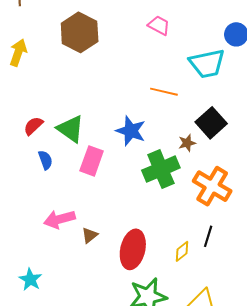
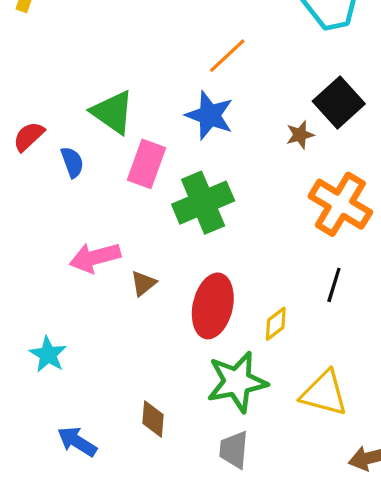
orange line: (164, 92) -> (227, 56), moved, turned -56
red semicircle: (33, 126) -> (29, 136), moved
green cross: (161, 169) -> (203, 203), moved
yellow diamond: (182, 251) -> (276, 324), moved

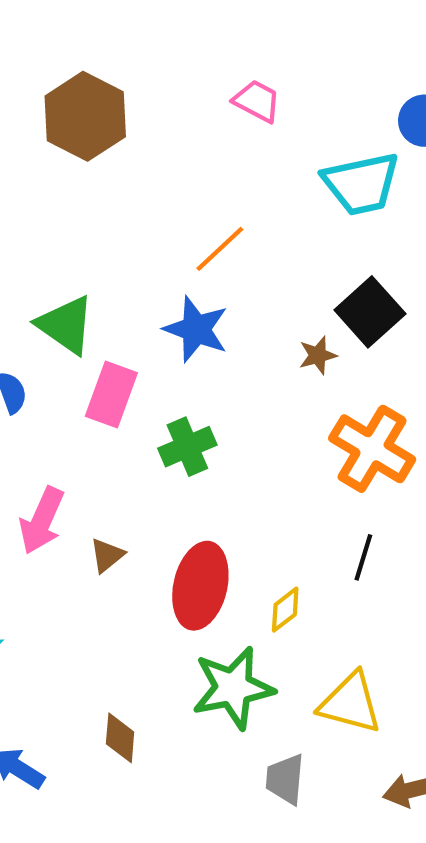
green cross: (203, 203) -> (187, 447), size x0.7
pink arrow: (95, 258) -> (42, 521), turned -51
gray trapezoid: (234, 450) -> (285, 779), moved

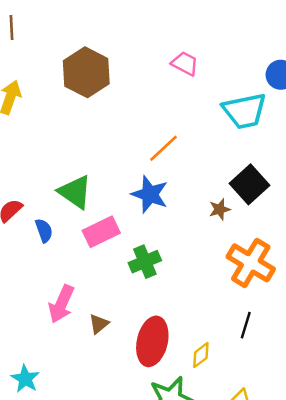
pink rectangle: (111, 394) -> (101, 232), turned 44

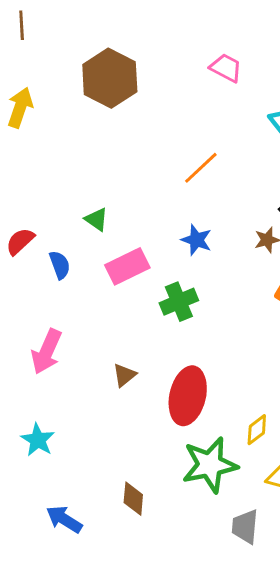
green triangle: (75, 192) -> (97, 219), size x0.6
blue star: (150, 194) -> (197, 240), moved, size x0.7
pink arrow: (61, 304) -> (47, 352), moved
yellow diamond: (201, 355) -> (257, 430), moved

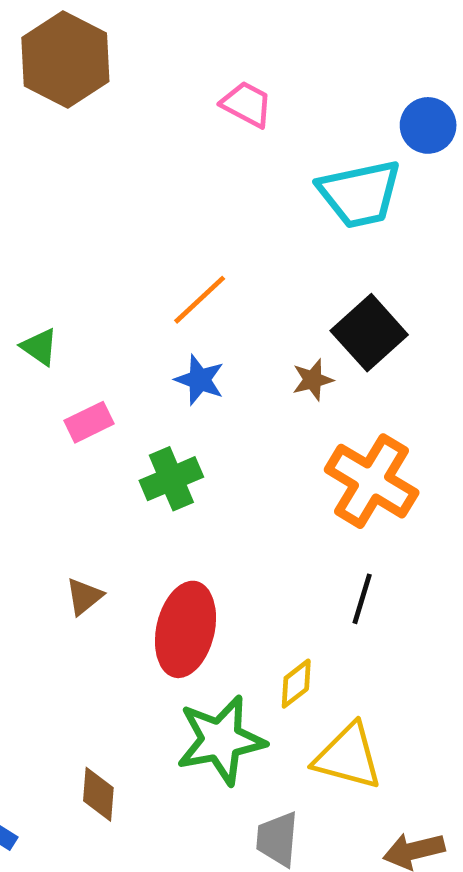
brown hexagon: (110, 78) -> (65, 60), moved
orange line: (201, 168) -> (200, 300), moved
pink rectangle: (127, 266) -> (89, 422), size x0.7

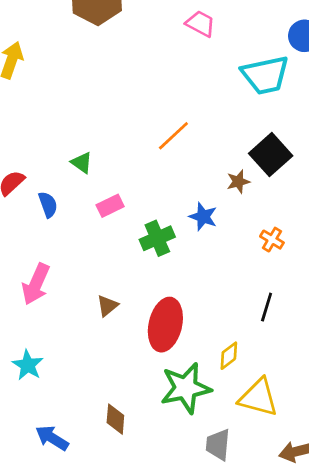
blue star: (200, 380) -> (203, 217), moved
orange cross: (372, 481) -> (272, 240), size x0.5

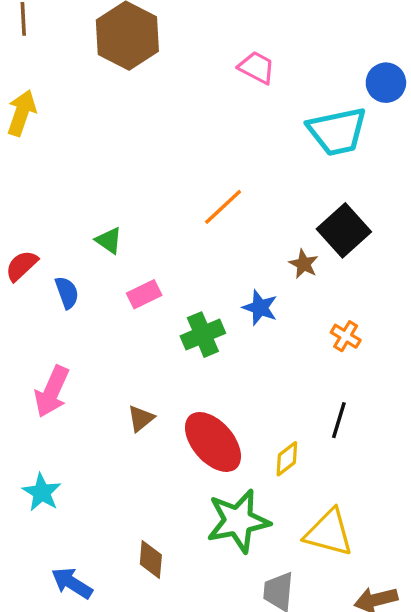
brown star: (238, 182) -> (304, 264), turned -30
red ellipse: (165, 325) -> (213, 442), turned -54
yellow diamond: (229, 356) -> (287, 459), moved

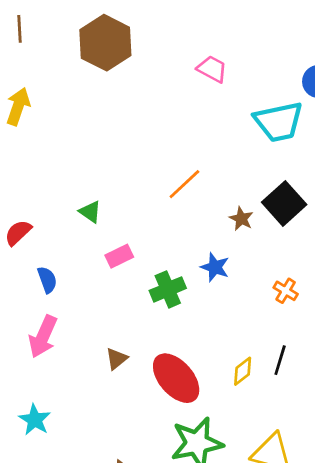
brown star: (304, 264) -> (241, 219), moved
blue semicircle: (67, 293) -> (47, 280), moved
yellow diamond: (287, 459) -> (243, 371), moved

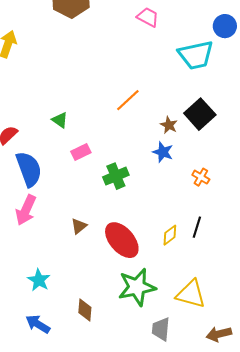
blue star: (215, 267) -> (163, 152), moved
blue semicircle: (47, 280) -> (29, 169), size x1.8
cyan star: (35, 420) -> (39, 280), moved

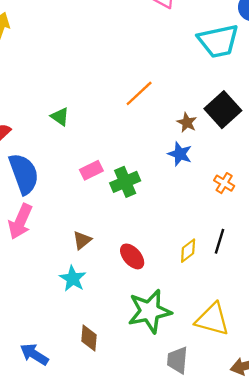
pink rectangle: (81, 152) -> (91, 170), moved
red ellipse: (122, 240) -> (132, 256), size x0.6
cyan star: (39, 280) -> (73, 279), moved

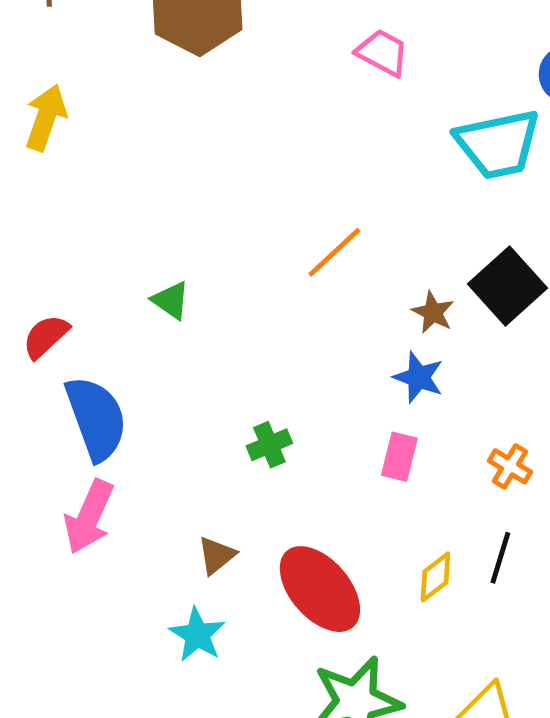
pink rectangle: (91, 170) -> (399, 457), moved, turned -50
green cross: (125, 182) -> (269, 445), moved, size x0.7
orange cross: (224, 183) -> (510, 466), moved
red ellipse: (132, 256) -> (320, 589), size x1.6

